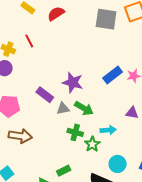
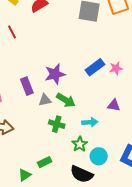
purple star: (73, 82) -> (55, 74), turned -30
purple rectangle: (45, 95) -> (27, 86), turned 30
green star: (92, 144) -> (80, 144), moved

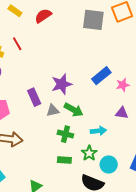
pink star: (116, 68) -> (123, 85), moved
green rectangle: (45, 162) -> (64, 160), moved, turned 32

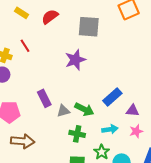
gray square: (93, 20) -> (89, 27), moved
blue rectangle: (101, 76) -> (112, 97), moved
purple star: (62, 84) -> (75, 60), moved
pink star: (123, 85) -> (136, 131), moved

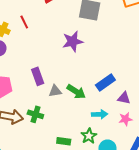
green cross: (77, 134) -> (35, 114), moved

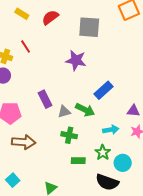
purple star: (73, 41) -> (76, 60), turned 30
blue rectangle: (105, 82) -> (104, 90), moved
green cross: (35, 114) -> (69, 135), moved

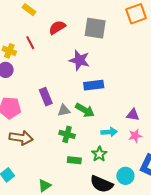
red semicircle: (50, 17) -> (57, 27), moved
blue rectangle: (104, 90) -> (94, 85), moved, turned 30
cyan circle: (123, 163) -> (125, 176), moved

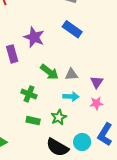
purple star: (79, 60) -> (34, 37), moved
blue rectangle: (94, 85) -> (72, 29), moved, turned 36
gray triangle: (64, 110) -> (71, 74), moved
purple triangle: (133, 115) -> (97, 82), turned 48

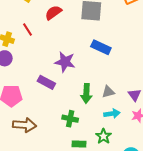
purple rectangle: (12, 54) -> (46, 82), turned -36
green arrow: (49, 72) -> (86, 93), turned 66

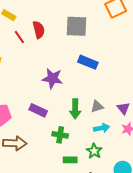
red semicircle: (53, 13) -> (39, 30), turned 114
red line: (27, 30) -> (19, 37), moved
purple rectangle: (46, 82) -> (38, 110), moved

